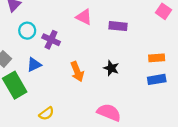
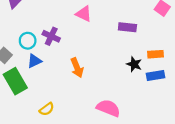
purple rectangle: (118, 26) -> (127, 27), moved
cyan circle: (27, 31) -> (28, 41), moved
black star: (111, 68) -> (134, 64), moved

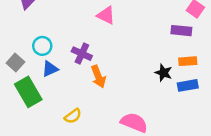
purple rectangle: (127, 27) -> (181, 31), moved
purple cross: (51, 36) -> (82, 54), moved
yellow semicircle: (47, 109) -> (73, 116), moved

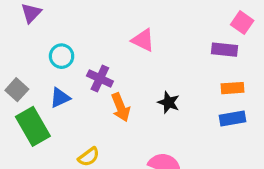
pink triangle: (106, 15) -> (143, 40), moved
cyan circle: (42, 46) -> (62, 56), moved
black star: (164, 73) -> (169, 102), moved

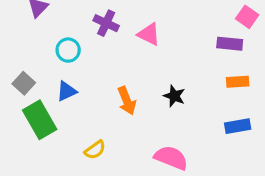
purple cross: (100, 78) -> (106, 23), moved
blue rectangle: (233, 118) -> (238, 126), moved

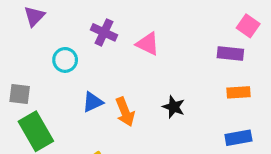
gray square: (24, 83) -> (20, 94), turned -35
blue triangle: (67, 91) -> (93, 102), moved

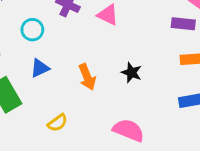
blue triangle: (93, 102) -> (40, 68), moved

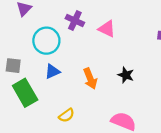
cyan circle: (32, 30) -> (46, 41), size x1.5

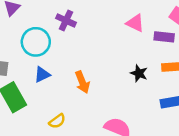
pink triangle: (107, 29) -> (135, 23), moved
black star: (126, 75) -> (139, 73), moved

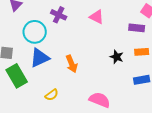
pink triangle: (135, 23) -> (97, 17), moved
blue triangle: (42, 75) -> (40, 58), size x1.5

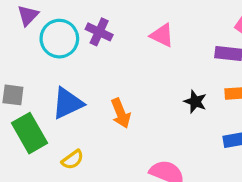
cyan circle: (35, 32) -> (59, 39), moved
yellow semicircle: (52, 95) -> (73, 160), moved

